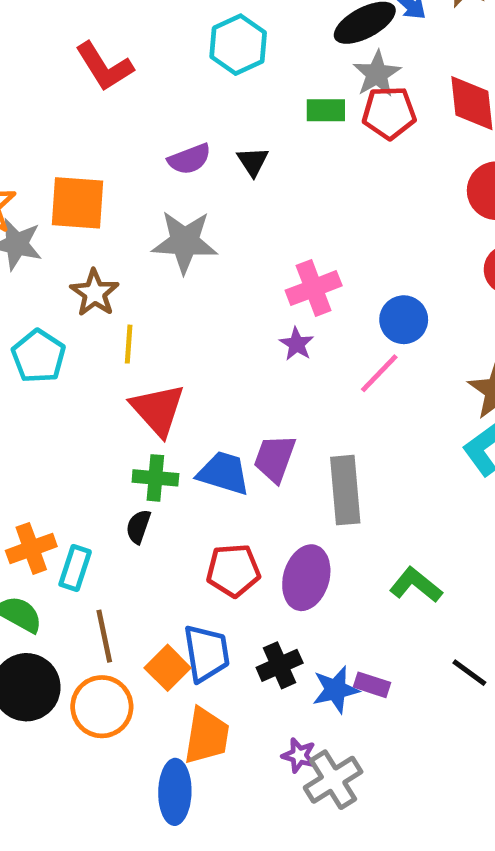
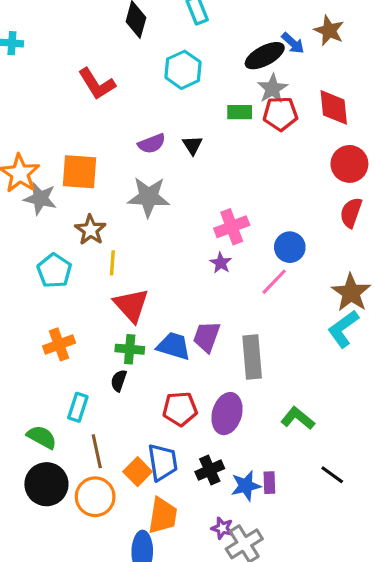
orange cross: (31, 548) -> (59, 344), moved
purple rectangle: (372, 685) -> (269, 483), turned 70

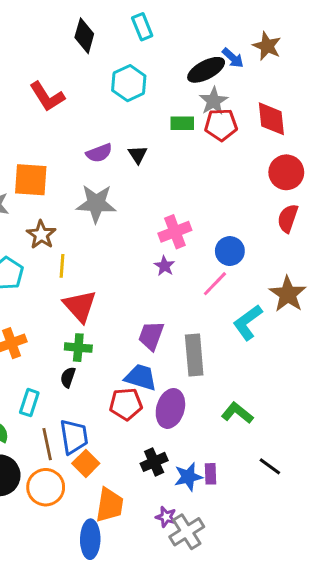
cyan L-shape: (343, 329) -> (248, 322), moved
blue trapezoid: (174, 346) -> (141, 377), moved
blue trapezoid: (163, 462) -> (74, 437), moved

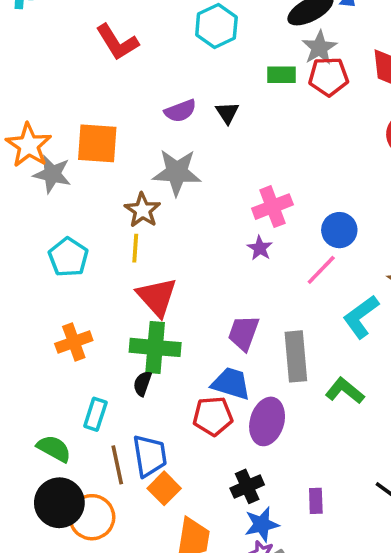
brown star: (41, 235) -> (142, 210), moved
green cross: (78, 348) -> (155, 347), size x1.5
green L-shape: (237, 413) -> (345, 391), moved
blue star: (188, 477) -> (262, 524), moved
orange circle: (46, 487) -> (92, 517), moved

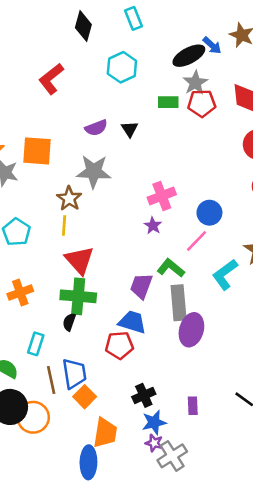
red L-shape: (117, 42) -> (51, 79), turned 84
green L-shape: (345, 391) -> (171, 268), moved
purple ellipse: (267, 421) -> (191, 330), moved

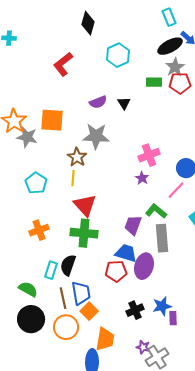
cyan rectangle: (134, 18) -> (169, 17), moved
black semicircle: (69, 322) -> (68, 265), moved, size x1.5
purple ellipse: (191, 330) -> (144, 266), moved
orange circle: (33, 417) -> (66, 327), moved
blue star: (154, 422) -> (162, 306), moved

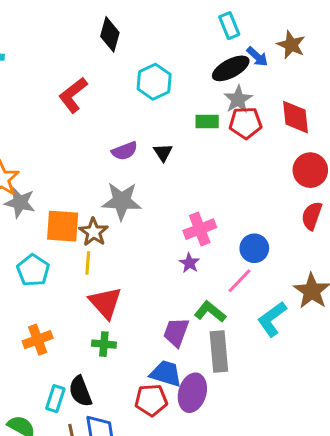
orange square: (52, 120) -> (63, 226), moved
green cross: (84, 233) -> (104, 344), size x0.6
black semicircle: (68, 265) -> (80, 391), turned -40

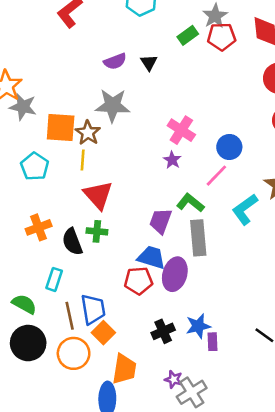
green rectangle: (207, 121) -> (188, 35), turned -36
pink cross: (200, 229) -> (181, 130), turned -36
black semicircle: (80, 391) -> (72, 242), moved

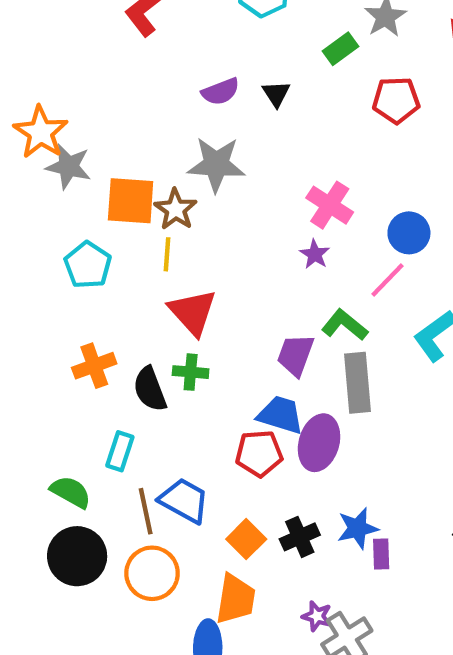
red pentagon: (222, 37) -> (396, 100), moved
blue trapezoid: (93, 309) -> (184, 501), turned -52
orange square: (103, 333) -> (246, 539), moved

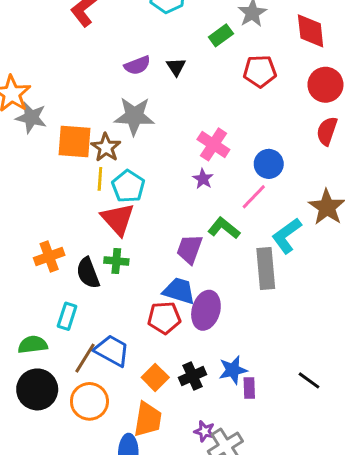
cyan pentagon: (88, 265) -> (128, 186), moved
gray rectangle: (358, 383) -> (266, 268), moved
green semicircle: (71, 492) -> (33, 345), turned -36
brown line: (146, 511) -> (85, 358), turned 44

